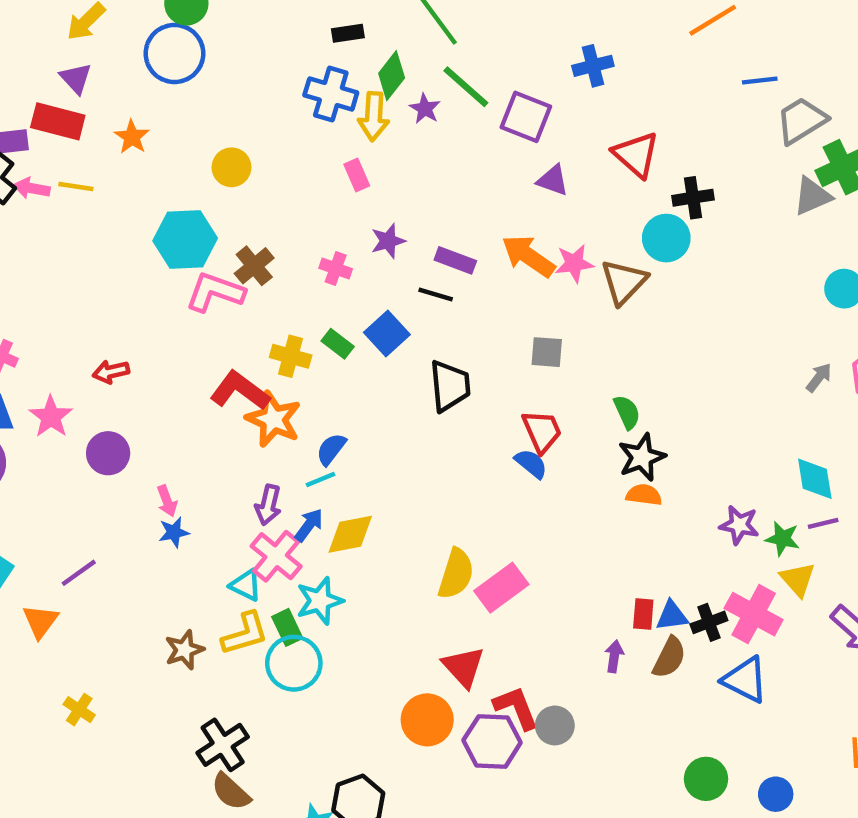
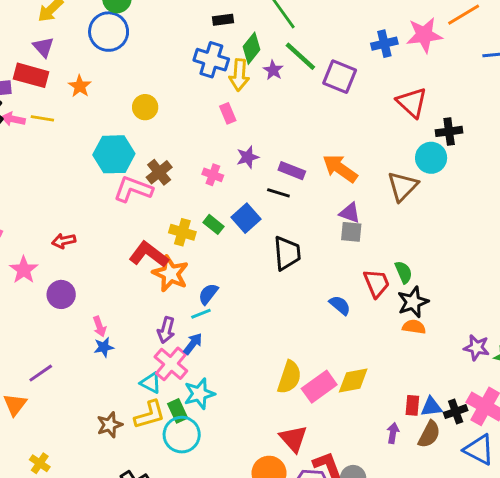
purple triangle: (553, 180) -> (350, 213), moved
pink star: (574, 263) -> (424, 35), moved, size x1.4
red trapezoid: (542, 431) -> (376, 283), moved
yellow diamond: (350, 534) -> (353, 381), moved

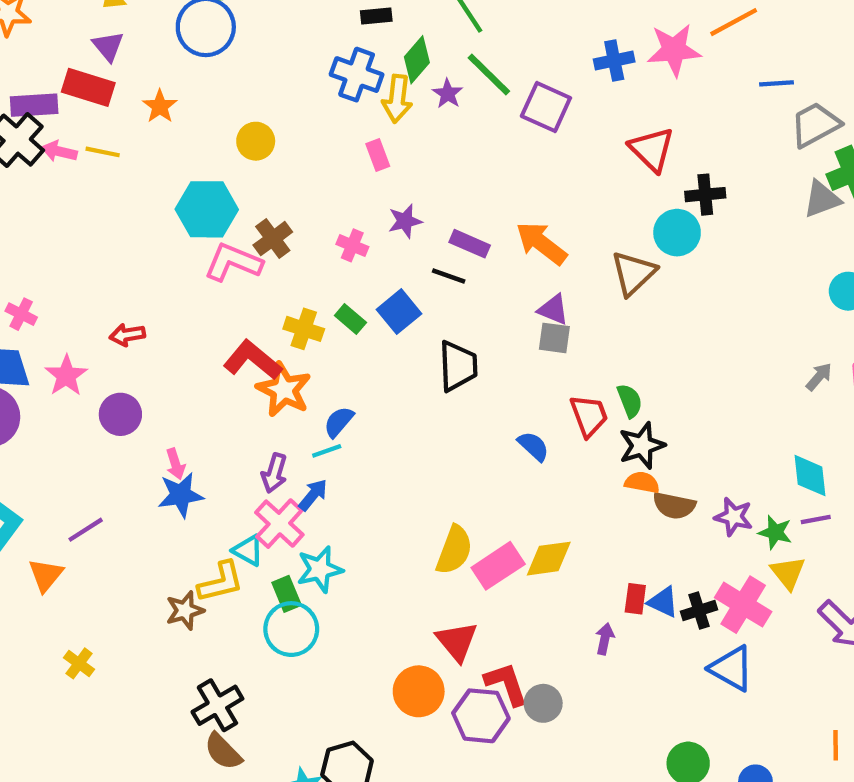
blue star: (104, 347) -> (181, 495), size x1.5
blue triangle: (431, 407) -> (663, 602), turned 30
yellow L-shape: (150, 415) -> (221, 582), moved
brown semicircle: (429, 434) -> (674, 506), moved, turned 72

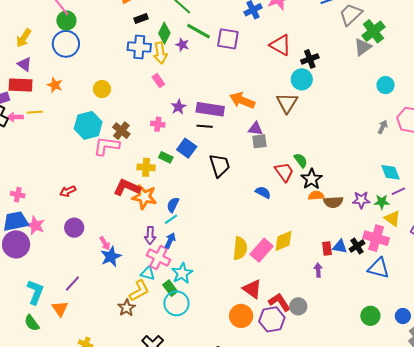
purple rectangle: (470, 244) -> (210, 109), size x1.5
pink star: (66, 376) -> (35, 225), moved

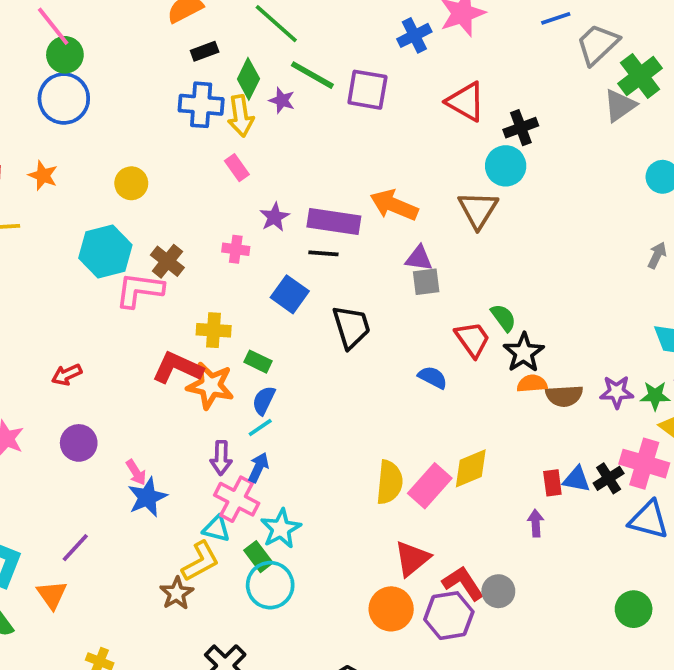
green rectangle: (166, 157) -> (258, 362), moved
red triangle: (252, 289) -> (412, 558), turned 45

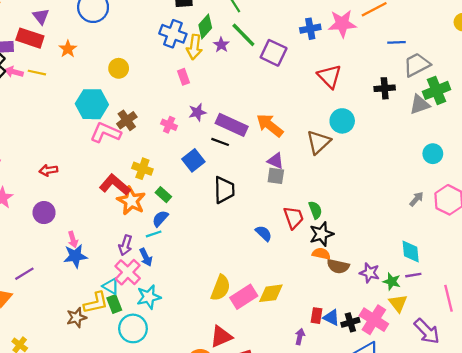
black cross: (521, 128) -> (385, 88), moved
blue arrow: (258, 468) -> (146, 257), turned 114
green rectangle: (258, 557) -> (114, 304), moved

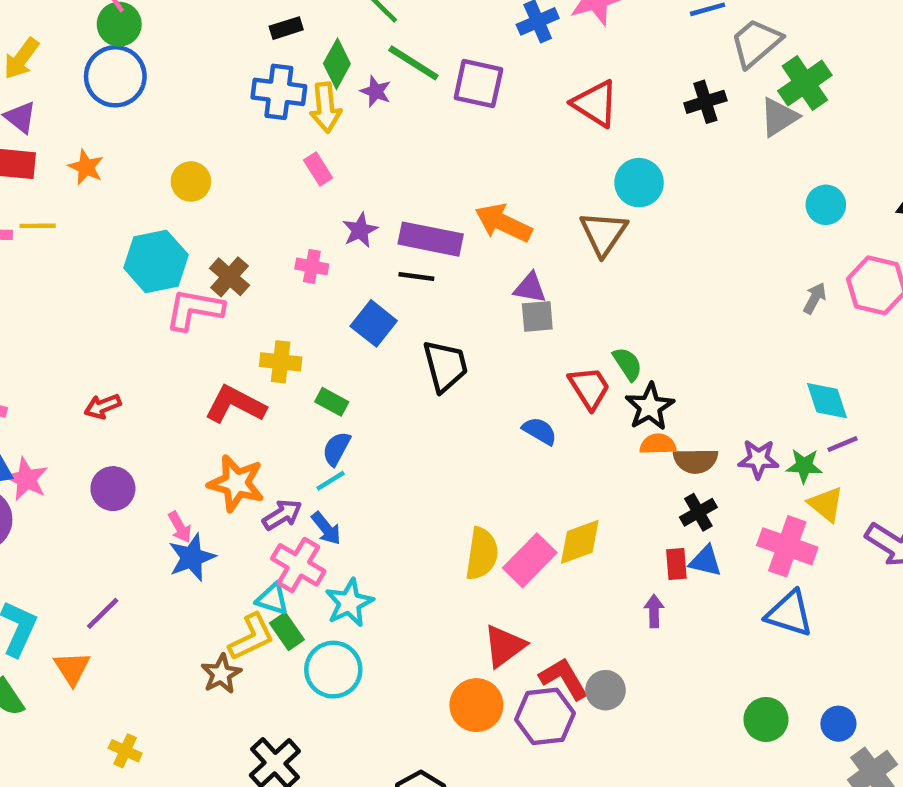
orange star: (131, 201) -> (236, 483), moved
purple arrow: (125, 245) -> (282, 515), turned -126
black cross: (350, 322) -> (698, 512), moved

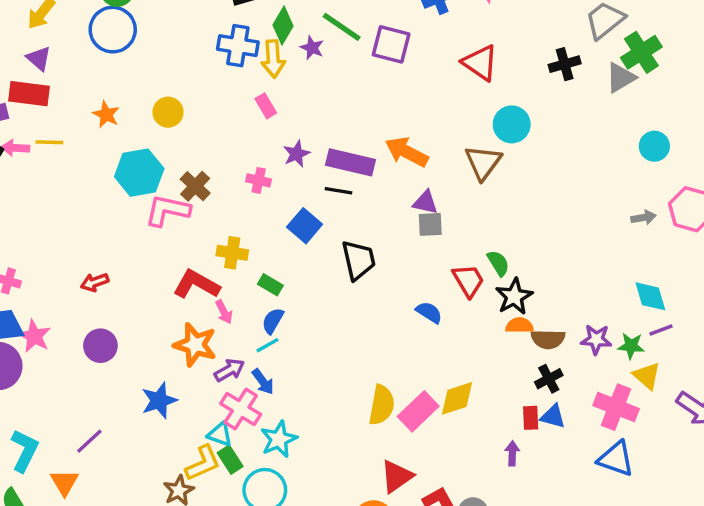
orange star: (86, 167) -> (106, 114), moved
gray arrow: (815, 298) -> (643, 218), turned 50
pink arrow: (180, 527) -> (224, 312), moved

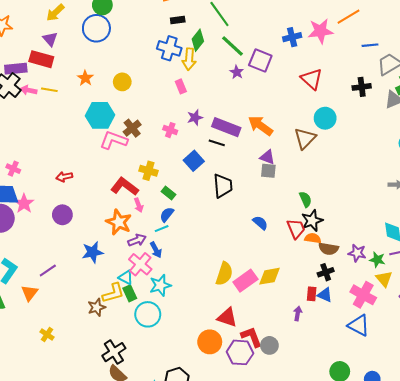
purple star: (312, 48) -> (237, 72), moved
red trapezoid: (468, 281) -> (296, 229), moved
red triangle: (397, 476) -> (227, 317), turned 45

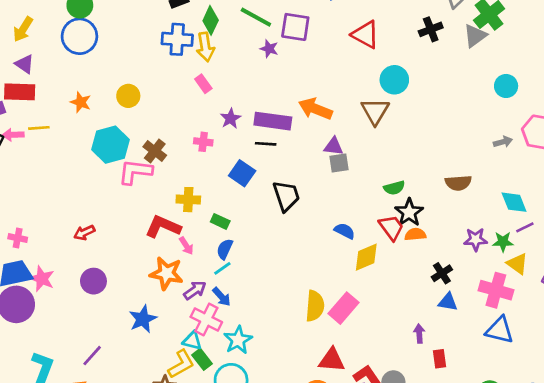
green semicircle: (305, 199) -> (394, 188), turned 112
brown semicircle: (329, 249) -> (458, 183), moved
yellow diamond: (270, 276) -> (366, 257), moved
red rectangle: (312, 294) -> (440, 359), moved

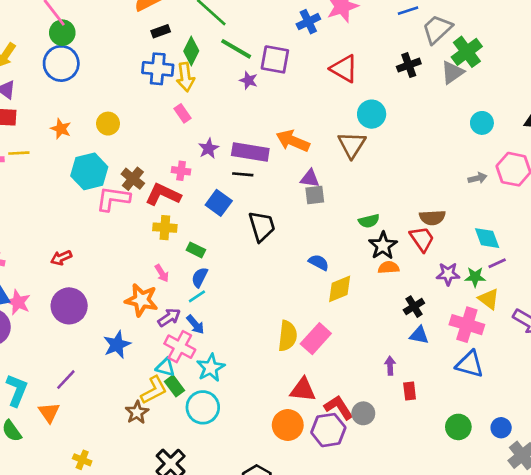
red L-shape: (163, 227) -> (163, 195), moved
red trapezoid: (391, 227) -> (422, 239), moved
purple circle: (93, 281) -> (69, 306), size x1.4

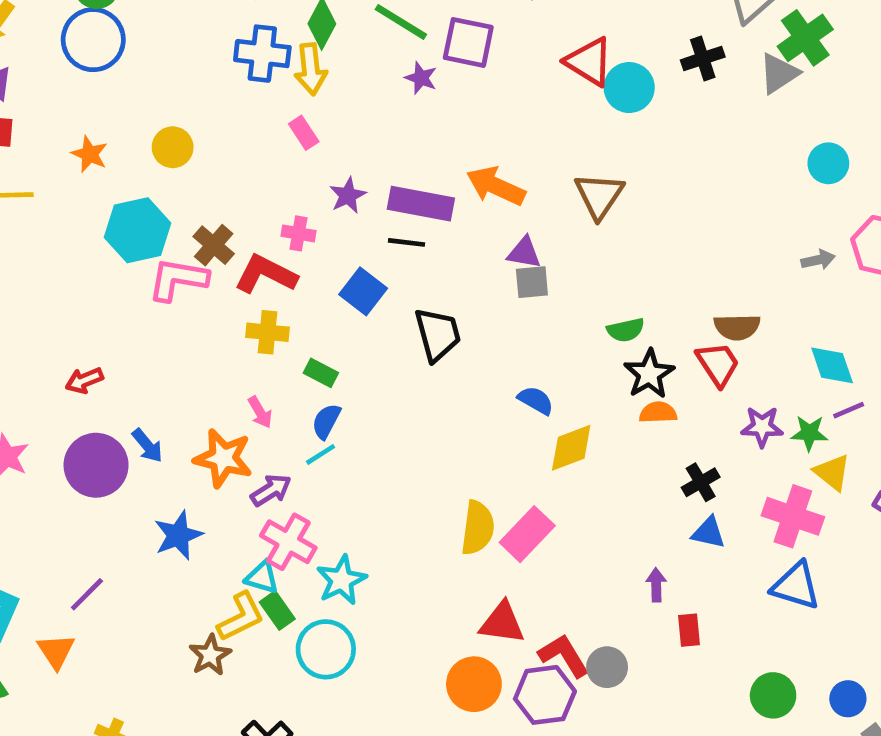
cyan circle: (372, 114) -> (629, 88), moved
blue arrow: (195, 325) -> (147, 446), moved

